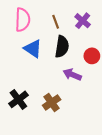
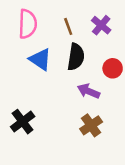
brown cross: (52, 103) -> (91, 125), moved

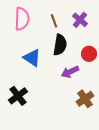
blue triangle: (40, 59) -> (32, 58), moved
purple arrow: (89, 91) -> (70, 72), turned -48
brown cross: (91, 125) -> (85, 99), moved

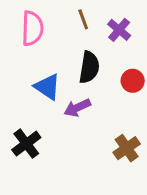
brown line: (54, 21) -> (83, 19), moved
purple arrow: (70, 72) -> (77, 108), moved

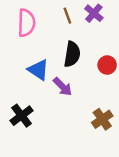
purple cross: (119, 30) -> (94, 13), moved
purple arrow: (77, 108) -> (63, 87), turned -110

